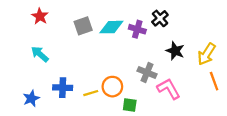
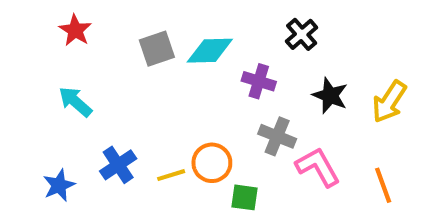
purple cross: (137, 29) -> (259, 81), moved
orange line: (214, 81) -> (383, 185), moved
blue cross: (63, 88) -> (118, 165), turned -36

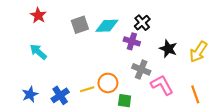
black cross: (302, 34) -> (142, 23), moved
blue cross: (118, 165) -> (60, 95), moved

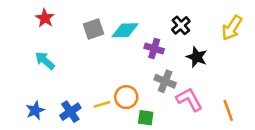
black cross: (142, 23) -> (181, 25), moved
yellow arrow: (198, 52) -> (232, 28), moved

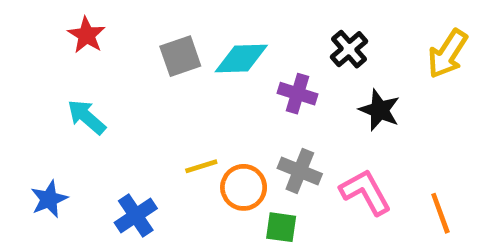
gray cross: (165, 81) -> (300, 171), moved
yellow line: (102, 104) -> (201, 166), moved
blue star: (35, 110) -> (49, 199), moved

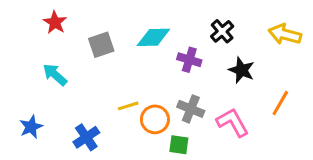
yellow arrow: (447, 54) -> (285, 34), turned 72
gray square: (180, 56) -> (101, 45), moved
orange line: (440, 213) -> (280, 103), moved, turned 50

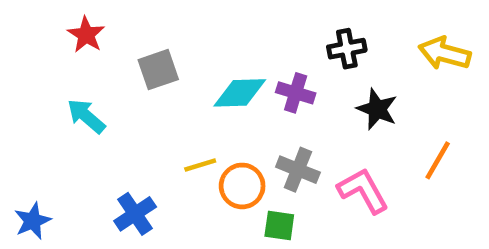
black cross: (222, 31) -> (347, 49), turned 30
cyan diamond: (153, 37) -> (240, 93), moved
blue star: (31, 127) -> (33, 221), moved

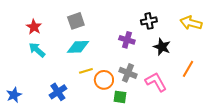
red star: (86, 35) -> (34, 27), moved
gray square: (158, 70) -> (76, 21), moved
cyan diamond: (240, 93) -> (78, 47), moved

